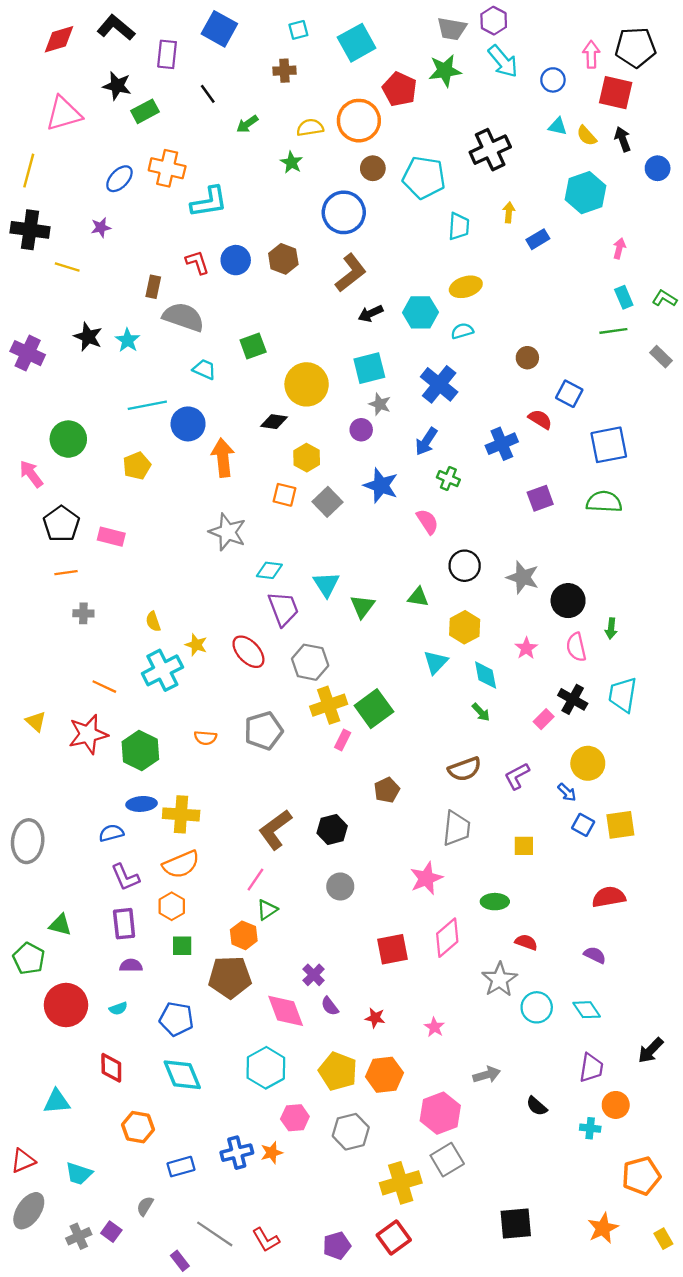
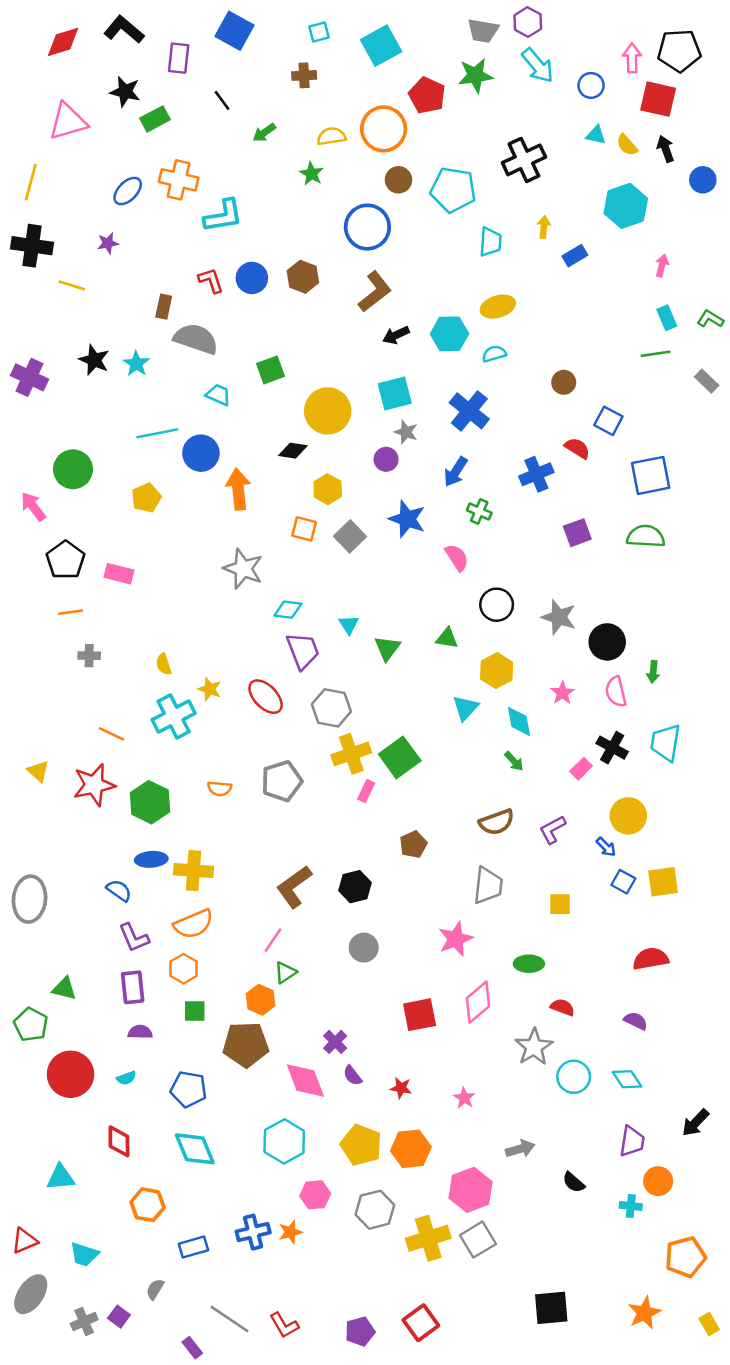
cyan triangle: (326, 584) -> (349, 625), size x0.7
blue semicircle: (111, 833) -> (119, 890), turned 50
yellow cross: (401, 1183) -> (428, 1238), moved

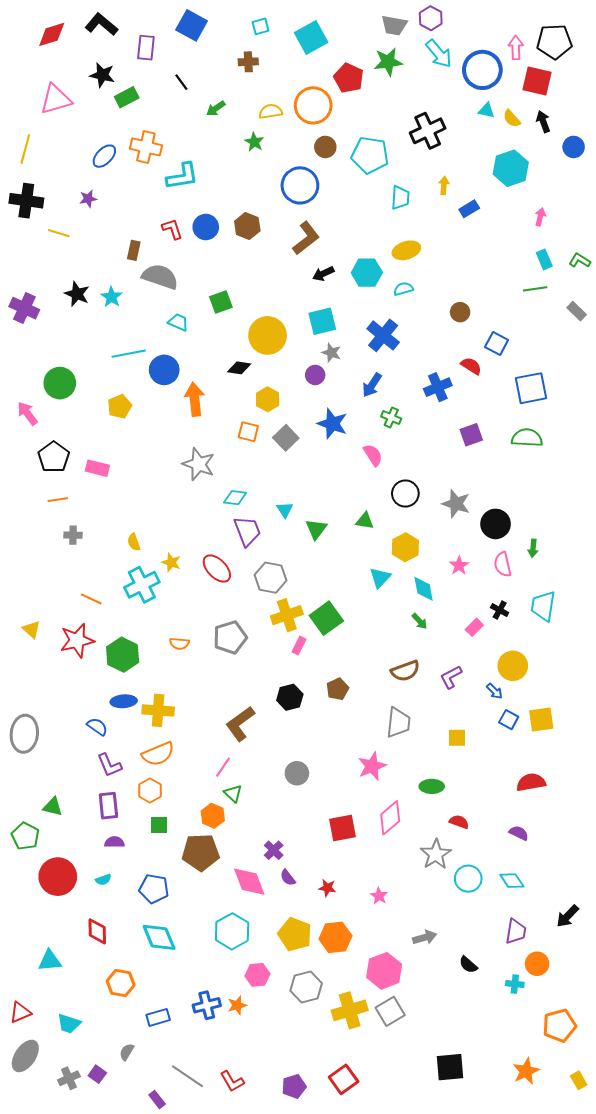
blue circle: (591, 85) -> (482, 70), size x1.8
black cross: (612, 748) -> (500, 610), size x0.7
black hexagon: (355, 887) -> (290, 697), moved
green triangle: (285, 972) -> (233, 793), turned -42

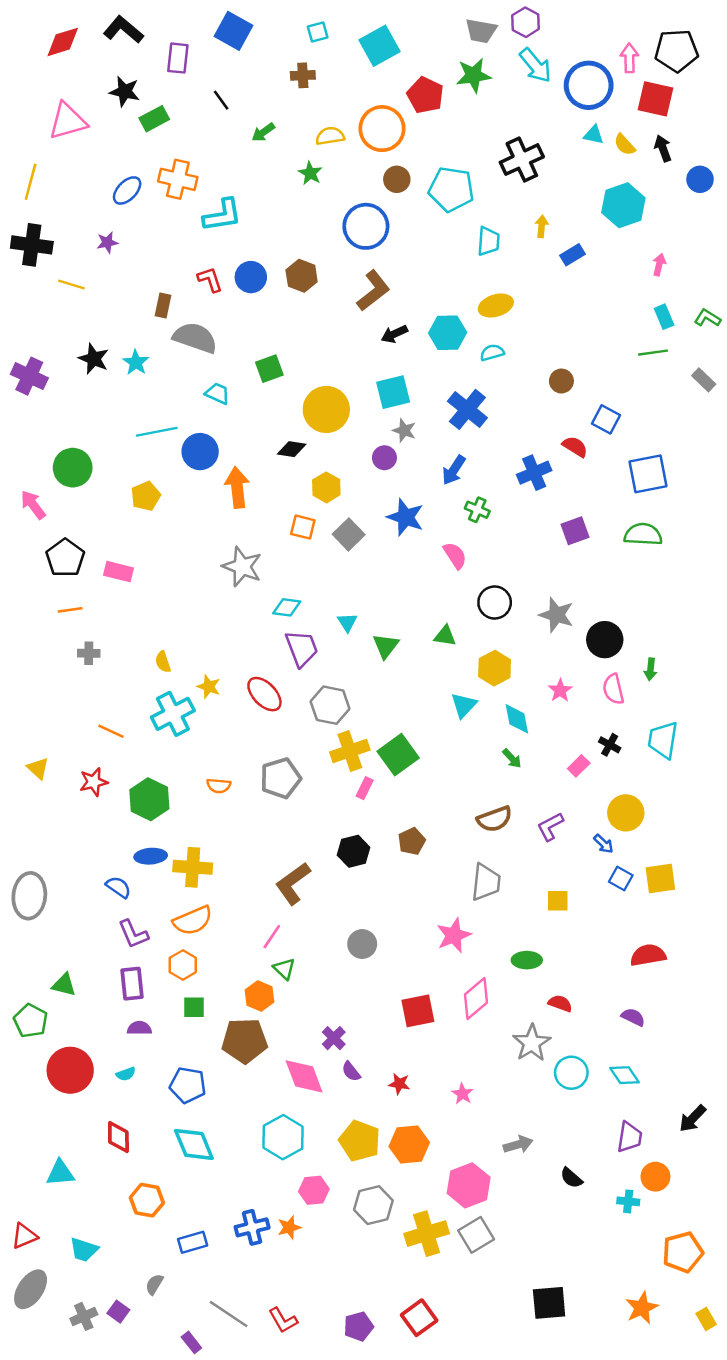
red star: (77, 640) -> (94, 782), size x0.7

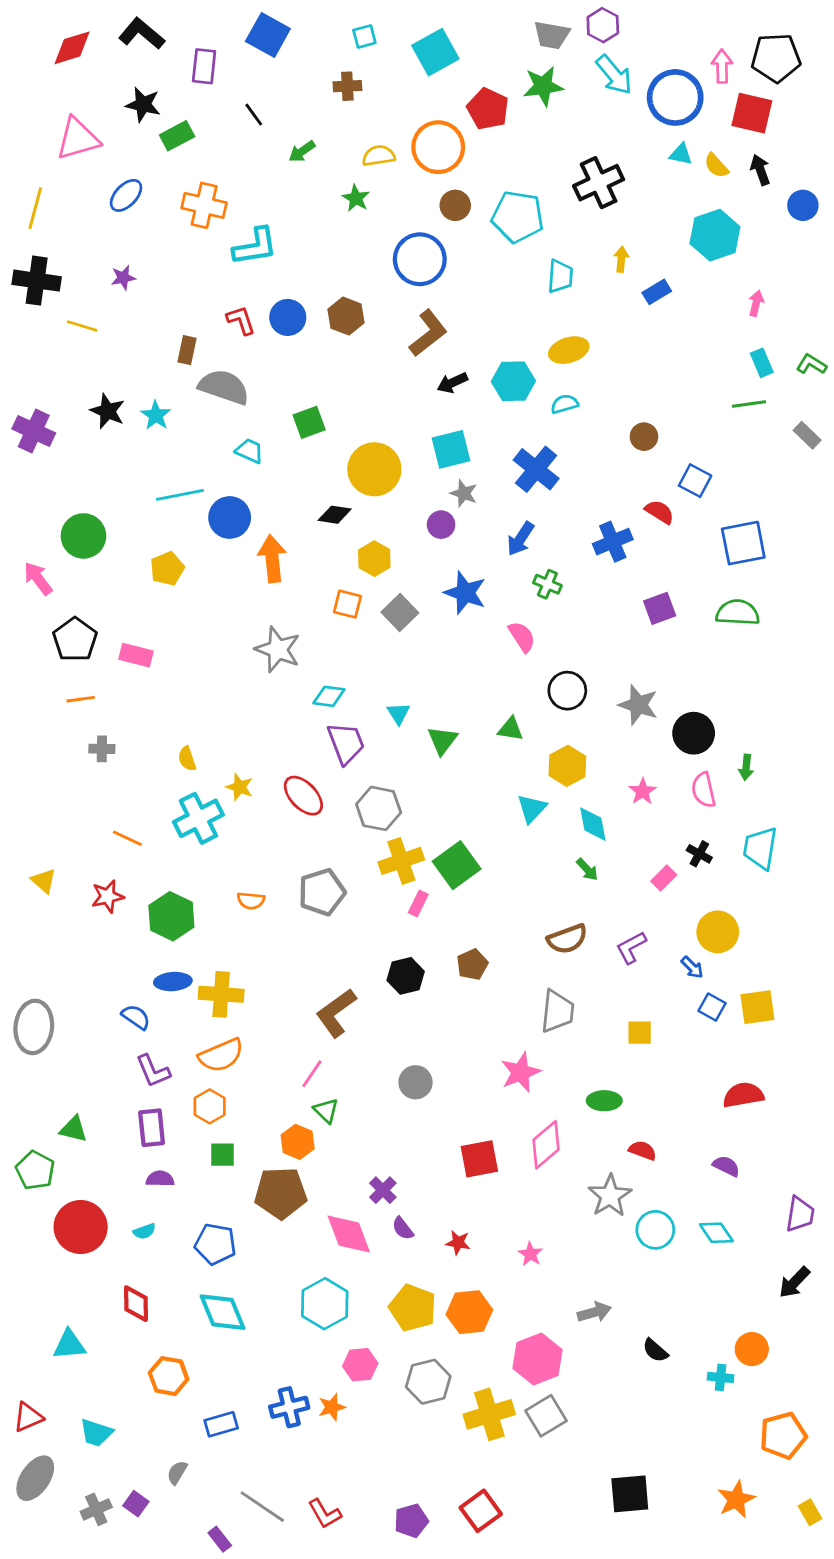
blue ellipse: (127, 190) -> (126, 195), moved
purple trapezoid: (629, 1137) -> (800, 1214), moved

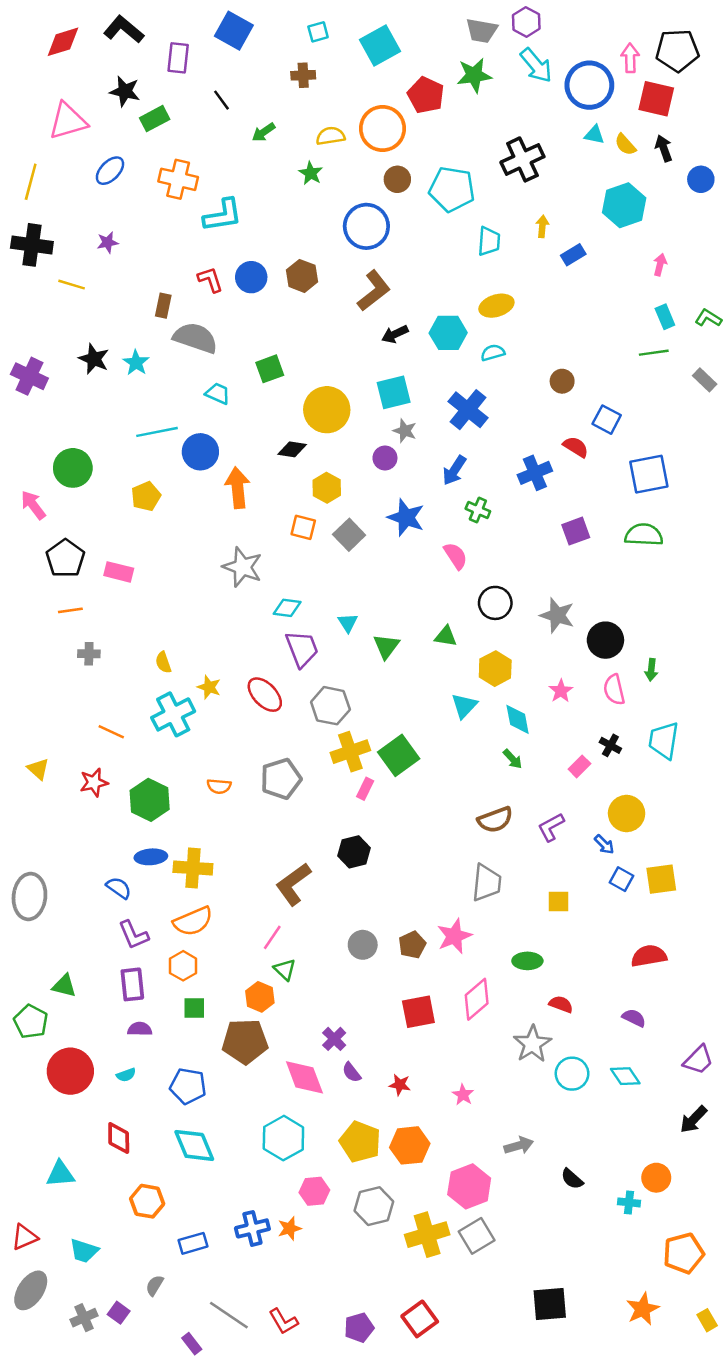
brown pentagon: (472, 964) -> (412, 945), moved
purple trapezoid: (800, 1214) -> (698, 1060), turned 36

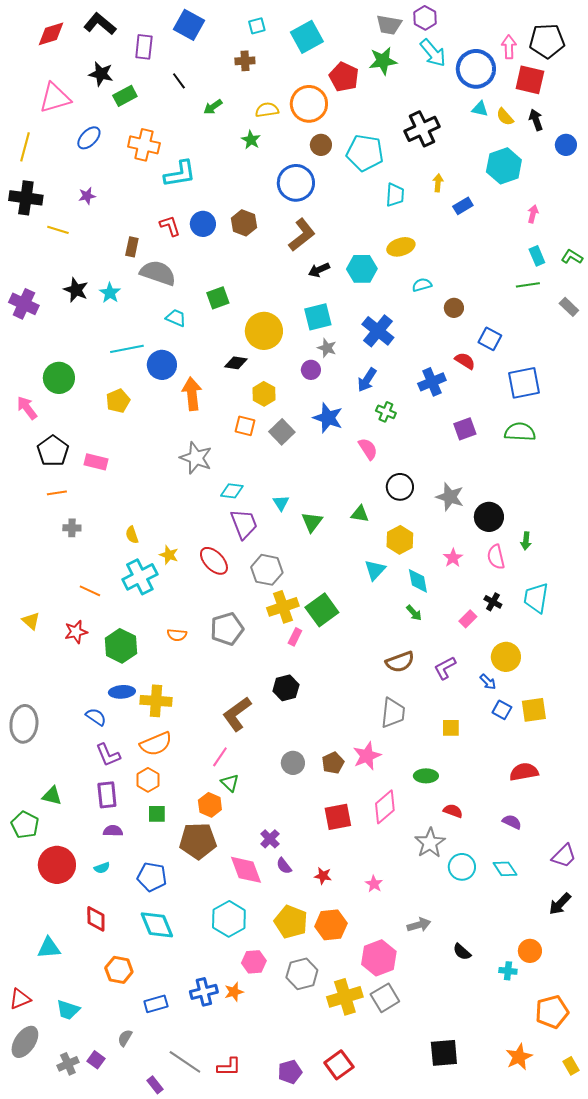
cyan semicircle: (493, 353) -> (422, 285), moved
red L-shape: (283, 1321) -> (229, 1067), turned -60

